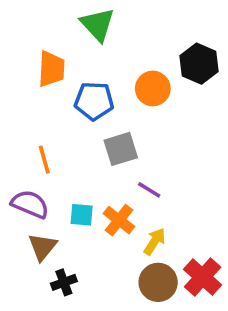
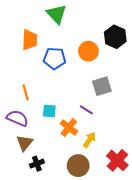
gray square: (121, 149) -> (102, 86), moved
cyan square: (82, 215) -> (49, 111), moved
brown circle: (158, 282) -> (78, 166), moved

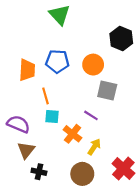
orange trapezoid: (30, 40) -> (27, 70), moved
orange circle: (88, 51) -> (93, 65), moved
gray square: (102, 86) -> (107, 91), turned 30
orange line: (26, 92) -> (45, 96), moved
black cross: (37, 164) -> (39, 172), turned 32

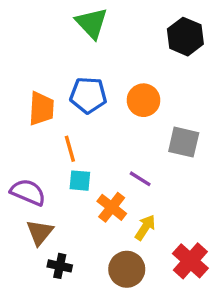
black hexagon: (121, 39) -> (185, 37), moved
gray square: (107, 91) -> (184, 142), moved

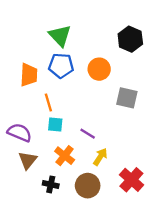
green triangle: (92, 23) -> (60, 36), moved
black hexagon: (185, 37) -> (130, 39), moved
purple line: (140, 179) -> (88, 134), moved
orange cross: (112, 207) -> (65, 156), moved
black cross: (60, 266) -> (51, 184), moved

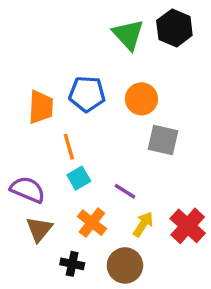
green triangle: (60, 36) -> (128, 35), moved
black hexagon: (130, 39) -> (174, 28), moved
gray square: (127, 98) -> (163, 140), moved
cyan square: (55, 124) -> (79, 178), turned -35
red cross: (131, 180) -> (188, 226), moved

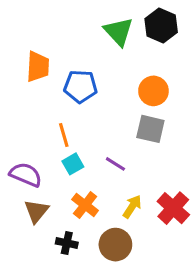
orange circle: (141, 99) -> (153, 91), moved
orange trapezoid: (41, 107) -> (38, 67), moved
purple line: (125, 191) -> (115, 164), moved

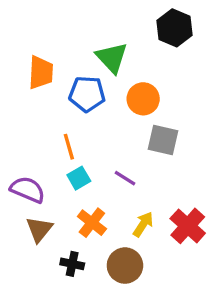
green triangle: (118, 32) -> (112, 58), moved
orange circle: (153, 91) -> (143, 99), moved

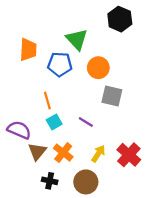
brown triangle: (39, 229) -> (37, 151), moved

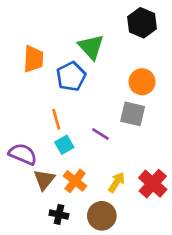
blue pentagon: (60, 64) -> (71, 76), turned -30
orange circle: (98, 68) -> (142, 82), moved
purple line: (86, 122) -> (100, 134), moved

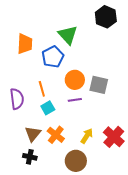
orange circle: (142, 82) -> (75, 80), moved
purple line: (100, 134) -> (75, 100), turned -40
purple semicircle: (23, 154) -> (17, 99), moved, turned 60
black cross: (59, 214) -> (30, 157), moved

